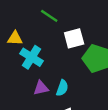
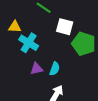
white square: (74, 38) -> (65, 27), turned 30

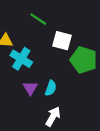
purple triangle: (37, 69) -> (30, 88), turned -48

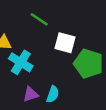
purple triangle: (30, 88) -> (31, 94), turned 42

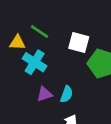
green line: (39, 19) -> (39, 32), moved

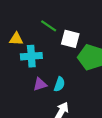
green line: (39, 32) -> (49, 26), moved
cyan cross: (35, 62) -> (31, 56), turned -36

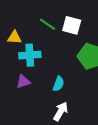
white square: (70, 39) -> (72, 25), moved
purple triangle: (40, 84) -> (23, 82), moved

